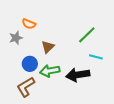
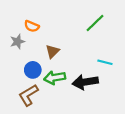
green line: (87, 35) -> (95, 23), moved

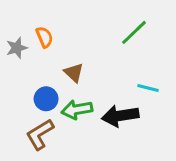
orange semicircle: (32, 26) -> (44, 37), turned -136
gray star: (17, 42) -> (17, 48), moved
brown triangle: (52, 51) -> (74, 73), turned -32

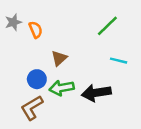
gray star: (17, 48) -> (13, 22), moved
brown triangle: (74, 73) -> (59, 58), turned 35
cyan line: (148, 88) -> (119, 61), moved

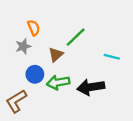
gray star: (13, 22) -> (23, 46), moved
green line: (107, 26) -> (76, 37), moved
brown L-shape: (32, 108) -> (16, 101), moved

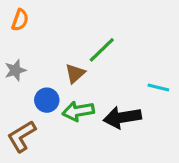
orange semicircle: (34, 28) -> (20, 20), moved, turned 42
gray star: (23, 46) -> (15, 70), moved
cyan line: (112, 57) -> (158, 88), moved

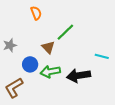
orange semicircle: (20, 20) -> (36, 13), moved, turned -40
brown triangle: (75, 73) -> (48, 47), turned -32

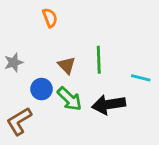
green line: (65, 32) -> (99, 60), moved, turned -48
green arrow: (50, 72) -> (69, 99), turned -126

